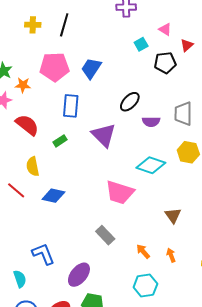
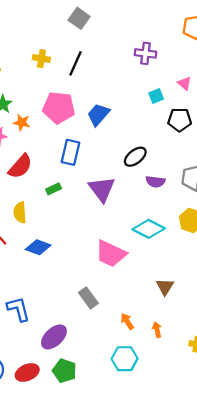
red semicircle: (27, 125) -> (20, 166), turned 85

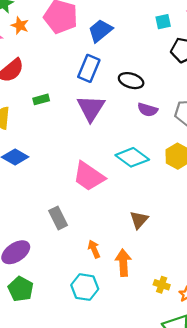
blue rectangle: (70, 152) -> (89, 68), moved
black ellipse: (135, 157) -> (131, 81), turned 45
orange arrow: (157, 330) -> (123, 263), size x1.6

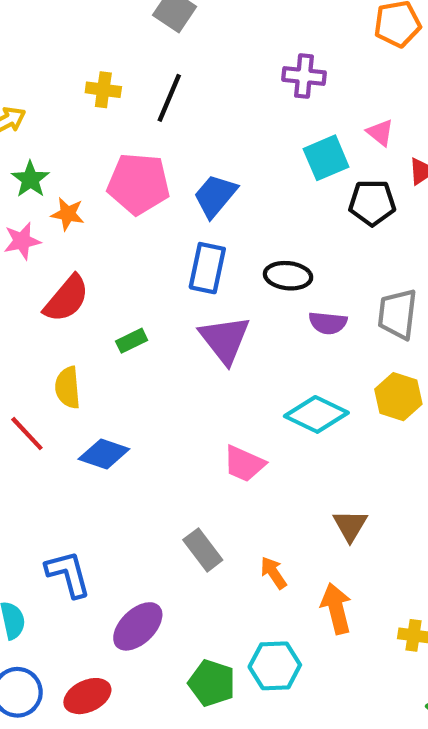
cyan square: (163, 22) -> (326, 158), size x1.5
pink trapezoid: (89, 176) -> (244, 464), size x0.7
orange arrow: (94, 249) -> (274, 573), moved
green pentagon: (21, 289) -> (212, 683), moved

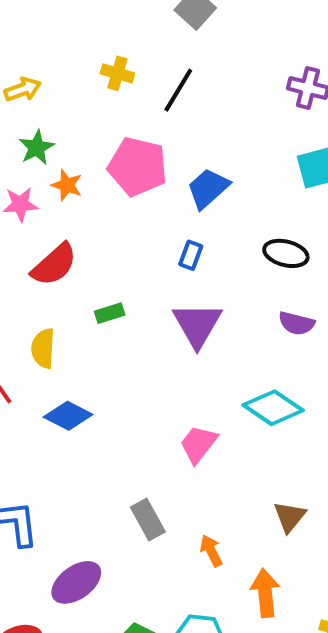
blue rectangle: (207, 268) -> (191, 255), size x0.6
black ellipse: (288, 276) -> (286, 253), moved
pink trapezoid: (244, 464) -> (198, 444), turned 96

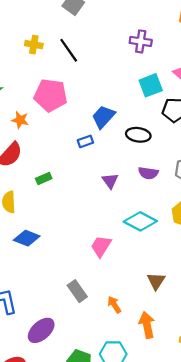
black line: (178, 90) -> (69, 50), turned -60
orange star: (67, 185) -> (20, 120), moved
blue trapezoid: (208, 188) -> (103, 117), moved
blue rectangle: (191, 255) -> (85, 141), turned 56
purple triangle: (197, 325) -> (110, 181), moved, size x0.6

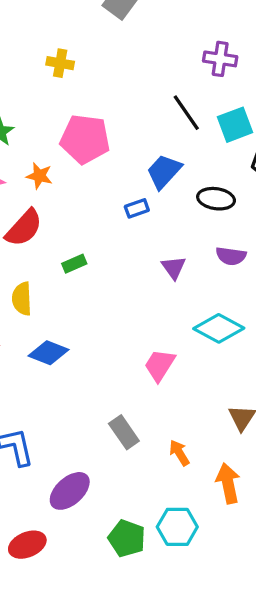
black line: (69, 50) -> (186, 113), moved

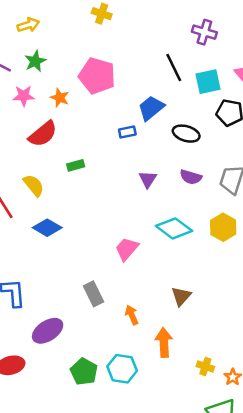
yellow cross: (60, 63) -> (102, 14), moved
yellow semicircle: (22, 299) -> (34, 185), turned 135

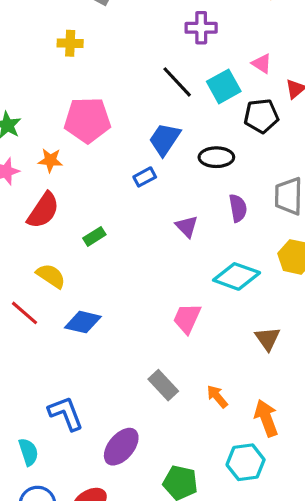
purple semicircle: (191, 177) -> (238, 208), turned -100
brown triangle: (181, 296) -> (268, 339), moved
cyan hexagon: (122, 369) -> (246, 462), moved

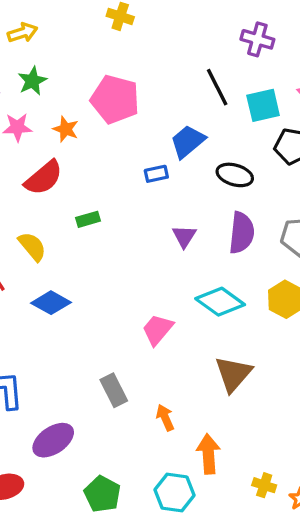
purple semicircle: (238, 208) -> (242, 233), size x1.4
brown triangle: (268, 339) -> (233, 374), size x1.4

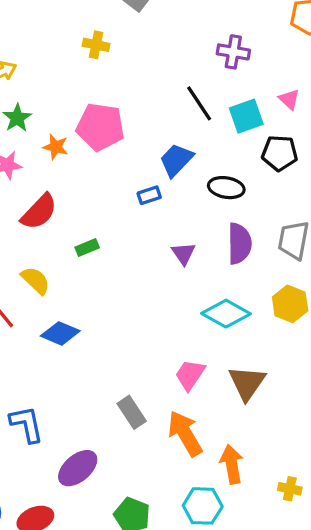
orange star: (66, 129) -> (56, 147), moved
pink trapezoid: (158, 330) -> (190, 375), moved
orange arrow: (165, 418) -> (185, 433), size x1.8

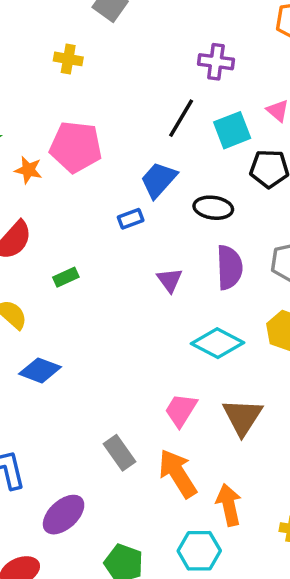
black line: (199, 103) -> (181, 118), turned 66

